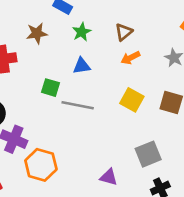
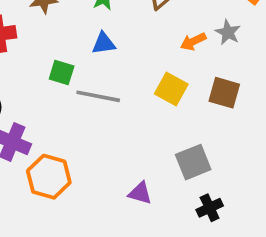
orange arrow: (130, 58) -> (193, 41), moved

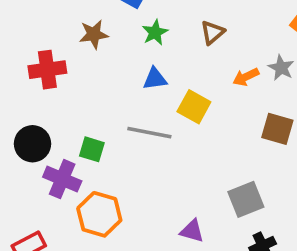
green square: (62, 73) -> (92, 149), moved
yellow square: (171, 89) -> (194, 107), moved

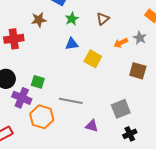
gray line: (149, 133) -> (71, 101), moved

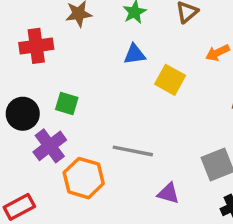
green square: (38, 82) -> (67, 104), moved
purple cross: (22, 98) -> (50, 146), turned 30

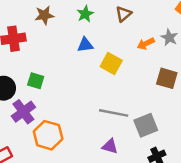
gray line: (133, 151) -> (114, 113), moved

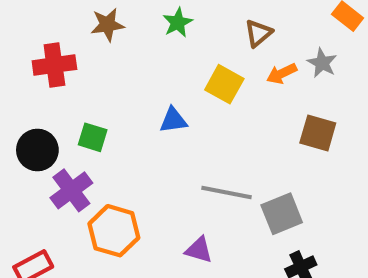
brown triangle: (124, 14) -> (258, 33), moved
blue triangle: (85, 45) -> (173, 120), moved
yellow square: (111, 63) -> (224, 84), moved
purple triangle: (110, 146) -> (199, 250), moved

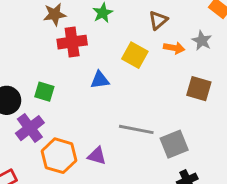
red cross: (54, 65) -> (72, 42), moved
orange arrow: (282, 74) -> (174, 48), turned -144
purple triangle: (199, 250) -> (97, 156), moved

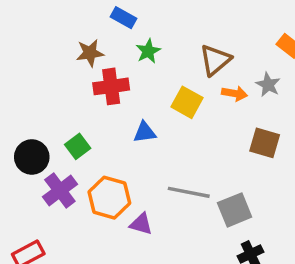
brown triangle: (158, 20) -> (215, 60), size x1.4
green square: (44, 92) -> (78, 146), turned 36
orange hexagon: (59, 156) -> (109, 198), moved

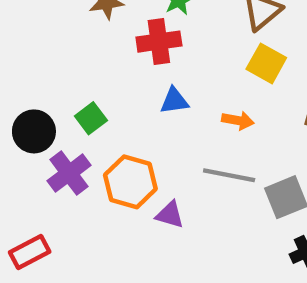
red cross: (111, 86) -> (159, 42), moved
orange arrow: (235, 93) -> (238, 120), moved
yellow square: (187, 102) -> (266, 63), moved

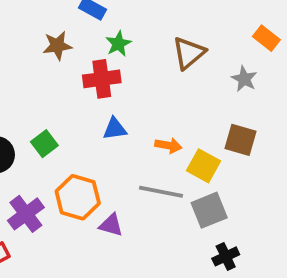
yellow square: (266, 63) -> (204, 166), moved
purple cross: (69, 173) -> (26, 214), moved

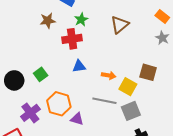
gray star: (244, 79) -> (162, 38), moved

